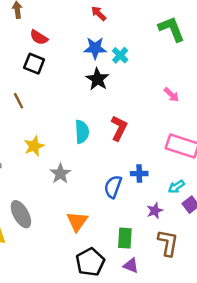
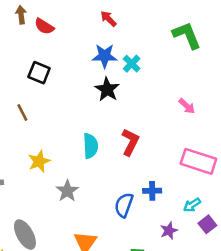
red semicircle: (39, 37) -> (44, 26), moved

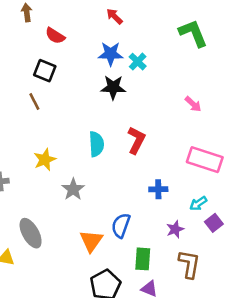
red semicircle: (44, 26) -> (55, 36), moved
black star: (107, 89) -> (113, 87), turned -30
brown line: (22, 112) -> (34, 102), moved
blue semicircle: (124, 205) -> (121, 225), moved

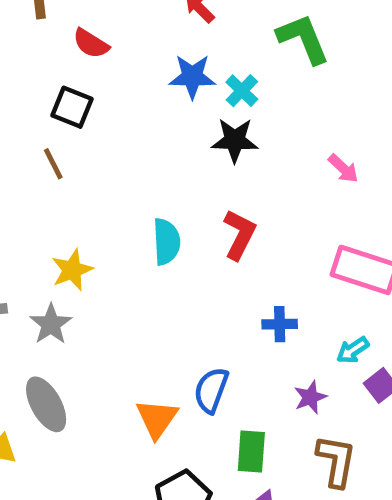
green L-shape: (193, 33) -> (303, 39), moved
black star: (113, 87) -> (235, 140), moved
gray star: (73, 189) -> (51, 324), moved

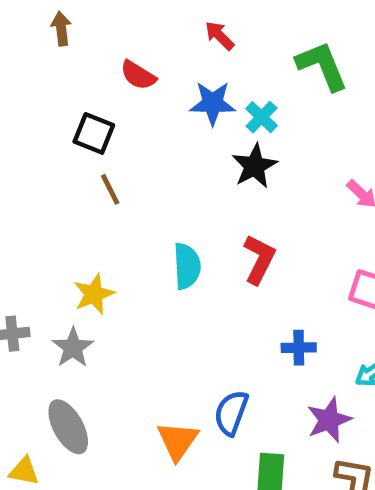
red semicircle: (91, 43) -> (138, 75), moved
black star: (235, 140) -> (254, 166), turned -30
brown line: (53, 164) -> (110, 189), moved
purple star: (310, 397) -> (329, 420), size x1.4

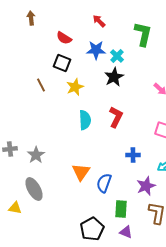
green L-shape: (322, 66) -> (143, 34), turned 35
black square: (94, 133) -> (62, 63), moved
brown line: (110, 189) -> (41, 85), moved
yellow star: (94, 294) -> (75, 87), moved
orange triangle: (178, 441) -> (81, 172), moved

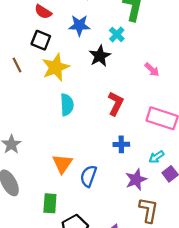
cyan cross: (117, 56) -> (117, 34), moved
yellow star: (75, 87) -> (56, 67), size x1.4
red L-shape: (116, 117) -> (116, 104), moved
green rectangle: (121, 209) -> (50, 203), moved

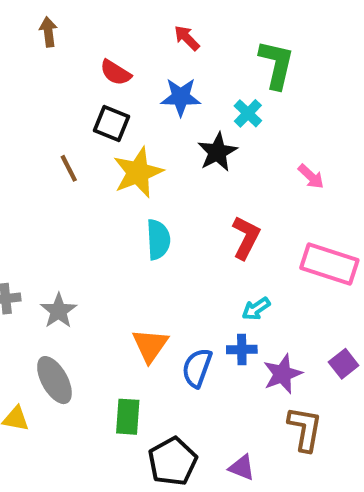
blue cross: (121, 144) -> (242, 349), moved
cyan arrow: (156, 157) -> (256, 309), moved

